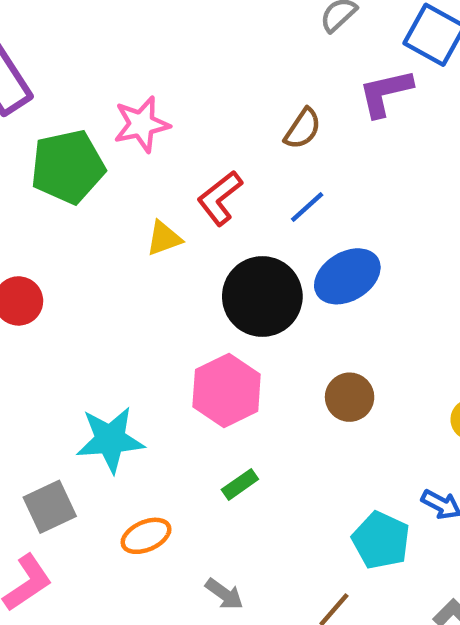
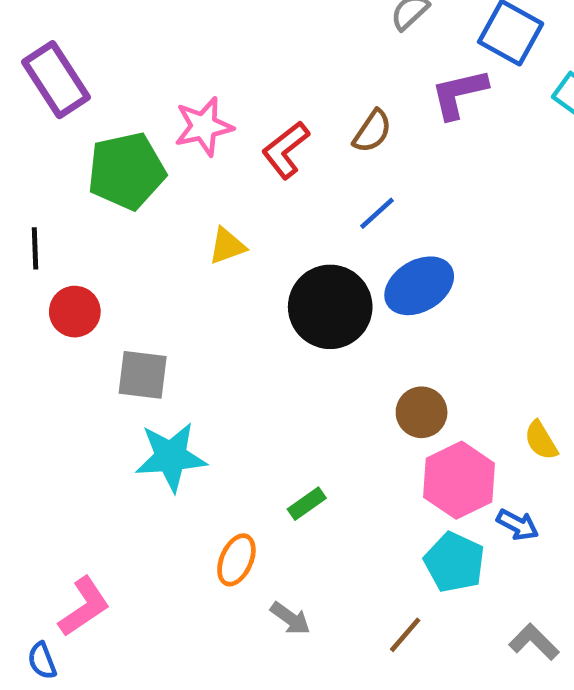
red L-shape: (220, 198) -> (286, 150), moved
pink hexagon: (227, 390) -> (459, 480), moved
gray square: (50, 507) -> (143, 375), moved, turned 32
orange ellipse: (146, 536) -> (236, 560), moved, turned -42

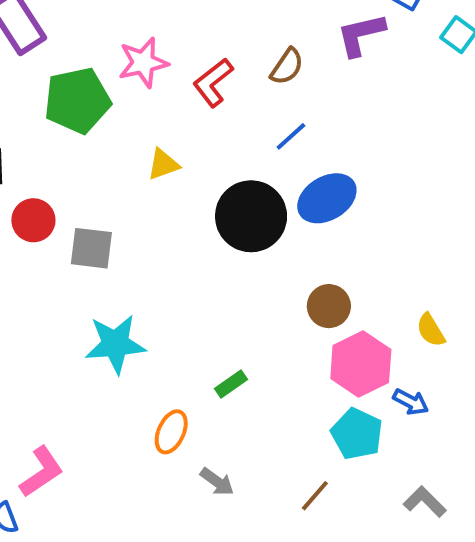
gray square: (143, 375) -> (91, 248), moved

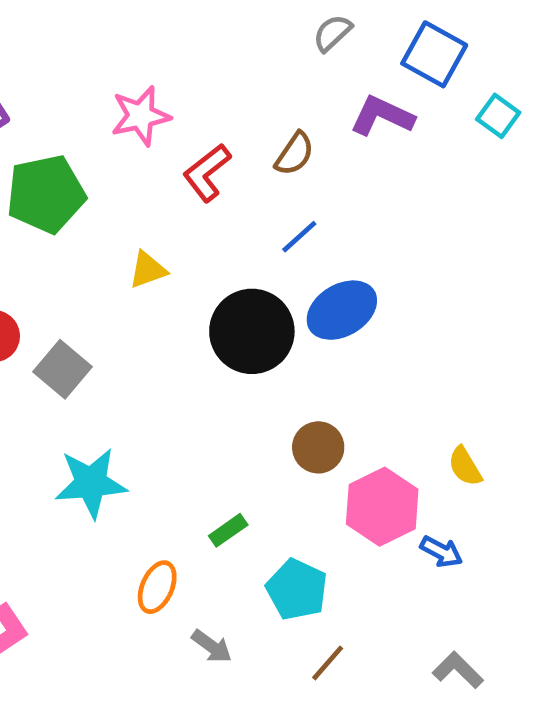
purple L-shape: (361, 35) -> (382, 116), turned 38
pink star: (143, 63) -> (141, 116), moved
gray square: (91, 248) -> (62, 369), turned 33
brown circle: (329, 306) -> (318, 447), moved
cyan pentagon: (357, 434) -> (297, 589), moved

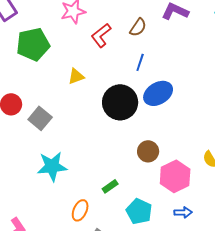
blue line: (299, 237) -> (140, 62), turned -30
blue arrow: (441, 552) -> (183, 212), moved, turned -30

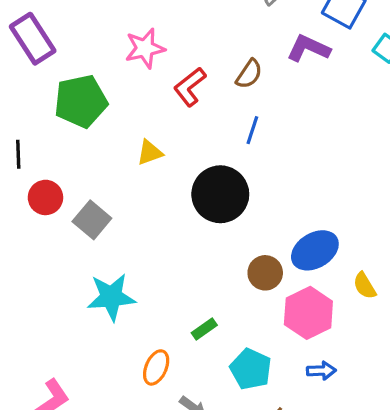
blue ellipse: (158, 93) -> (315, 250), moved

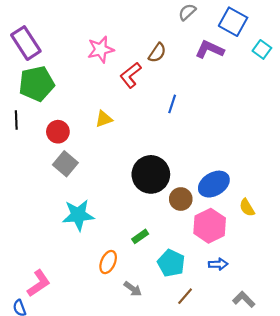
brown semicircle: (249, 74) -> (157, 53), moved
green pentagon: (81, 101) -> (37, 84), moved
black circle: (220, 194) -> (151, 174), moved
red circle: (45, 197) -> (58, 132), moved

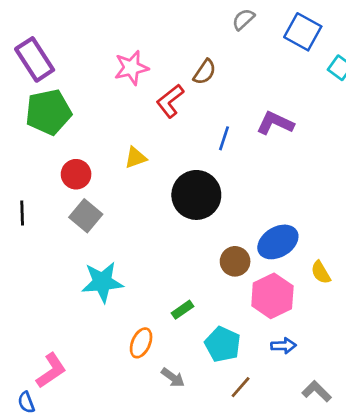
purple L-shape: (210, 49) -> (275, 123), moved
black line: (16, 120) -> (22, 213), moved
black circle: (151, 174) -> (196, 195), moved

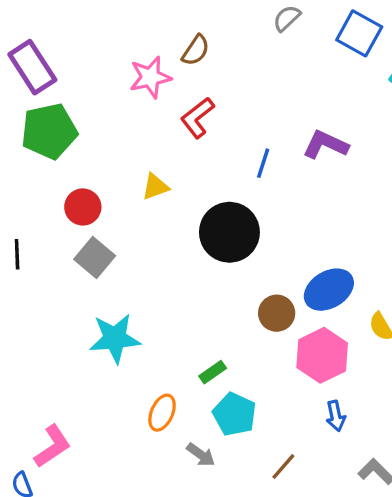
brown semicircle: (205, 72) -> (196, 50), moved
cyan pentagon: (223, 344) -> (234, 414), moved
blue arrow: (283, 346) -> (336, 416), turned 80

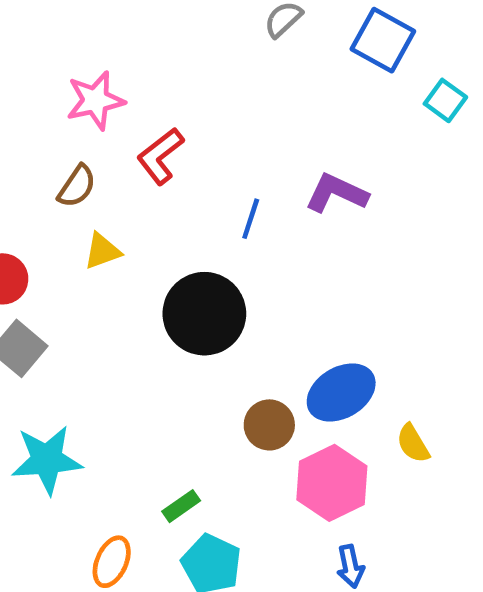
brown semicircle: (196, 50) -> (77, 186), moved

